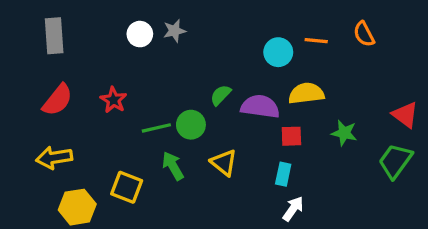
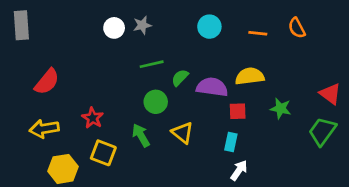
gray rectangle: (54, 36) -> (21, 25), moved
cyan circle: (278, 52) -> (209, 27), moved
red star: (113, 100) -> (93, 118), moved
green line: (156, 128) -> (152, 64), moved

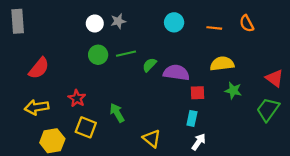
yellow semicircle: (250, 76) -> (222, 64), moved
green circle: (156, 102) -> (98, 55), moved
yellow triangle: (183, 133) -> (152, 139), moved

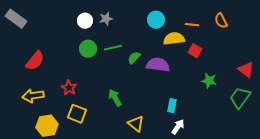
gray rectangle: (18, 21) -> (16, 19), turned -50
yellow semicircle: (222, 64) -> (174, 39), moved
red square: (198, 93) -> (195, 51), moved, turned 32
green arrow: (117, 113) -> (115, 98), moved

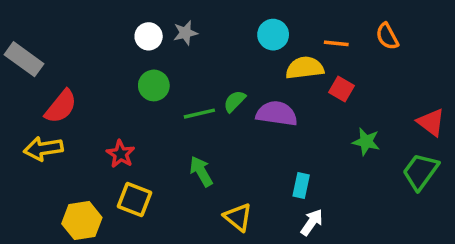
gray rectangle: (16, 19) -> (24, 59), moved
green line: (113, 48) -> (199, 114), moved
yellow arrow: (33, 96) -> (43, 149), moved

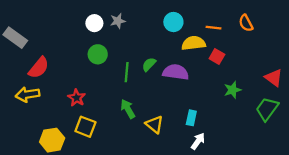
green line: (199, 114) -> (127, 72), turned -72
green star: (366, 142) -> (232, 90), turned -30
yellow triangle: (238, 217) -> (155, 124), moved

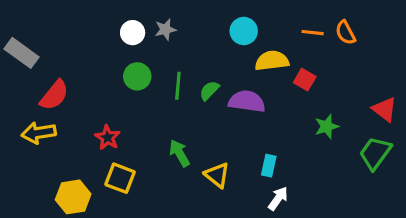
orange line: (214, 28) -> (313, 33), moved
green line: (127, 72) -> (178, 86), moved

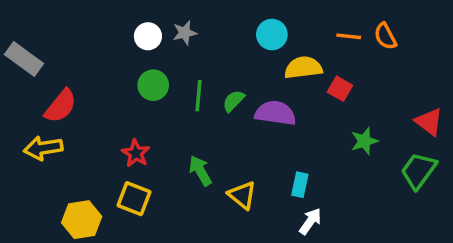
red star: (108, 137) -> (136, 153), moved

